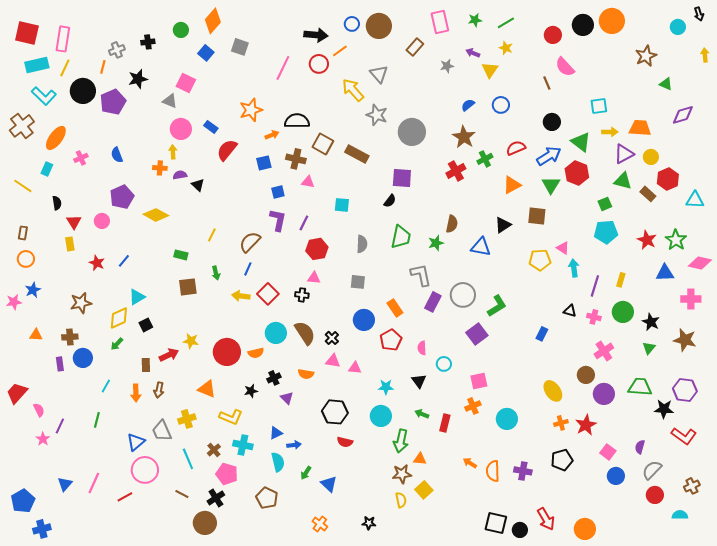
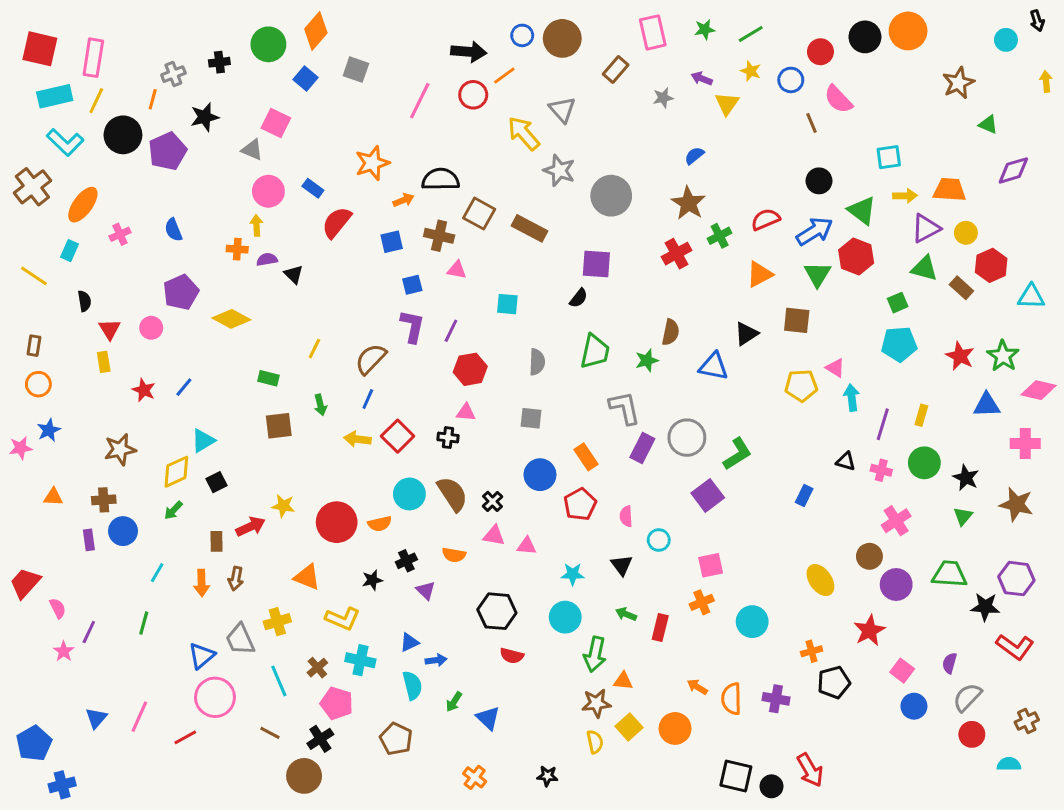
green circle: (181, 30) -> (268, 44), size x1.5
blue circle: (501, 105) -> (791, 80), moved
orange cross: (561, 423) -> (812, 651), moved
orange circle: (585, 529) -> (675, 728), moved

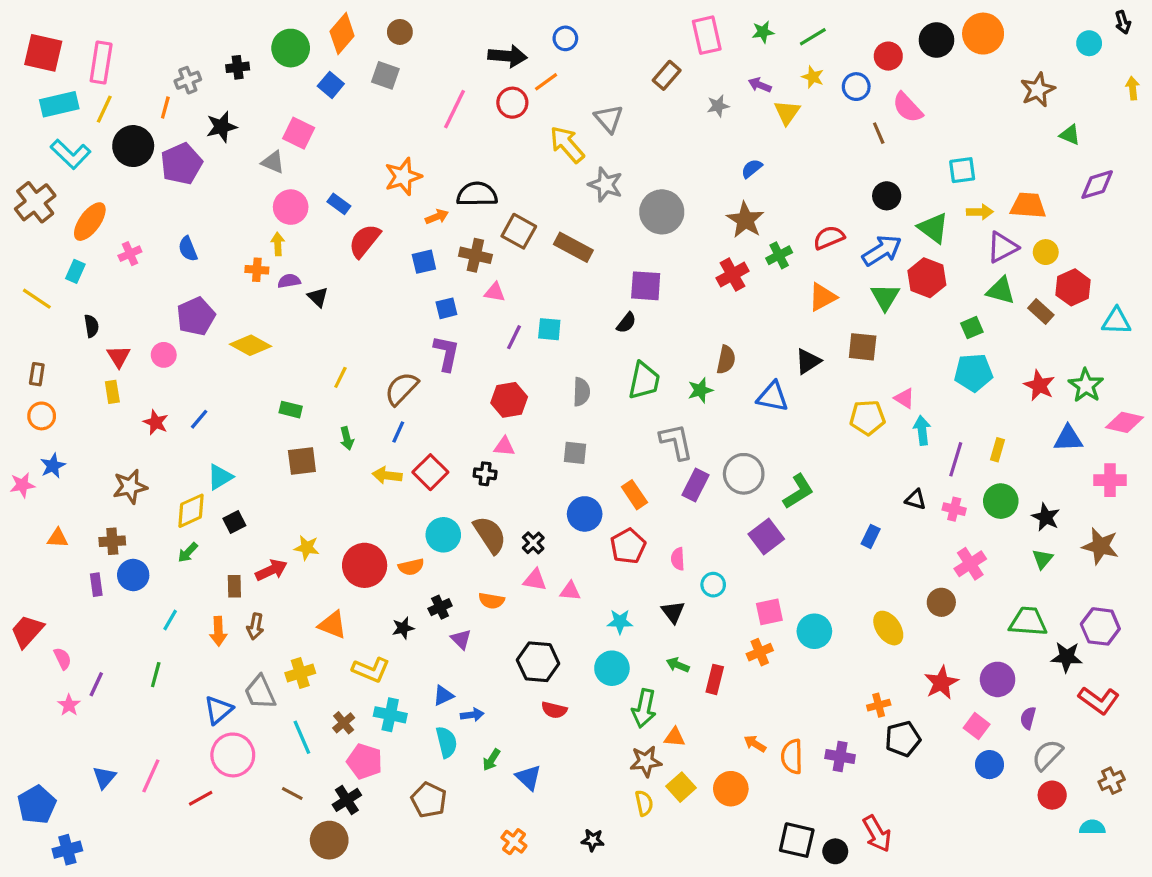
brown circle: (562, 38) -> (400, 32), moved, size x0.6
purple line: (451, 331) -> (514, 337), moved
purple circle: (896, 585) -> (998, 679), moved
cyan circle: (752, 622) -> (814, 631), moved

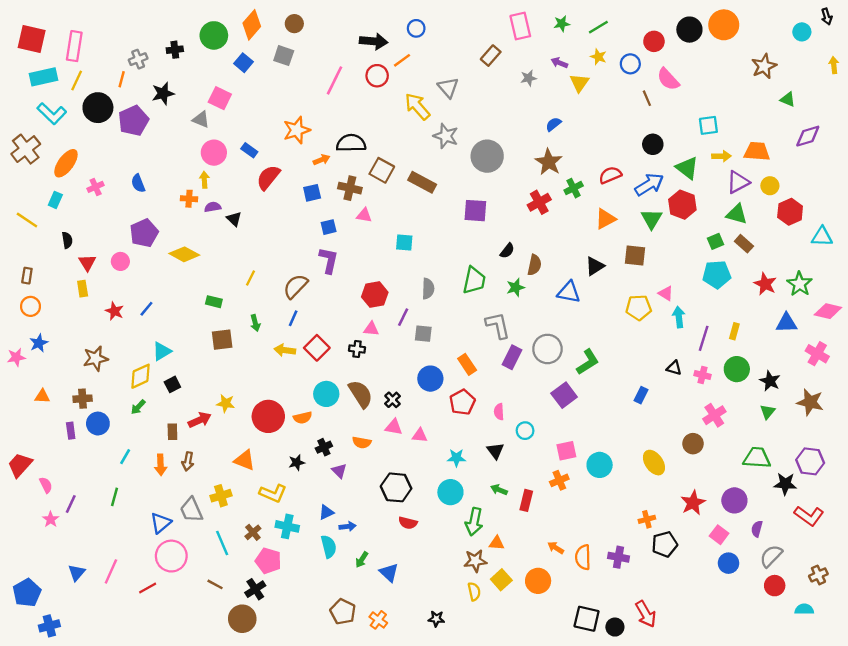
brown rectangle: (1041, 312) -> (744, 244), moved
black semicircle: (626, 323) -> (507, 251), moved
purple line: (514, 337) -> (403, 317), moved
pink cross: (1110, 480) -> (817, 354), turned 30
brown pentagon: (429, 800) -> (343, 612), moved

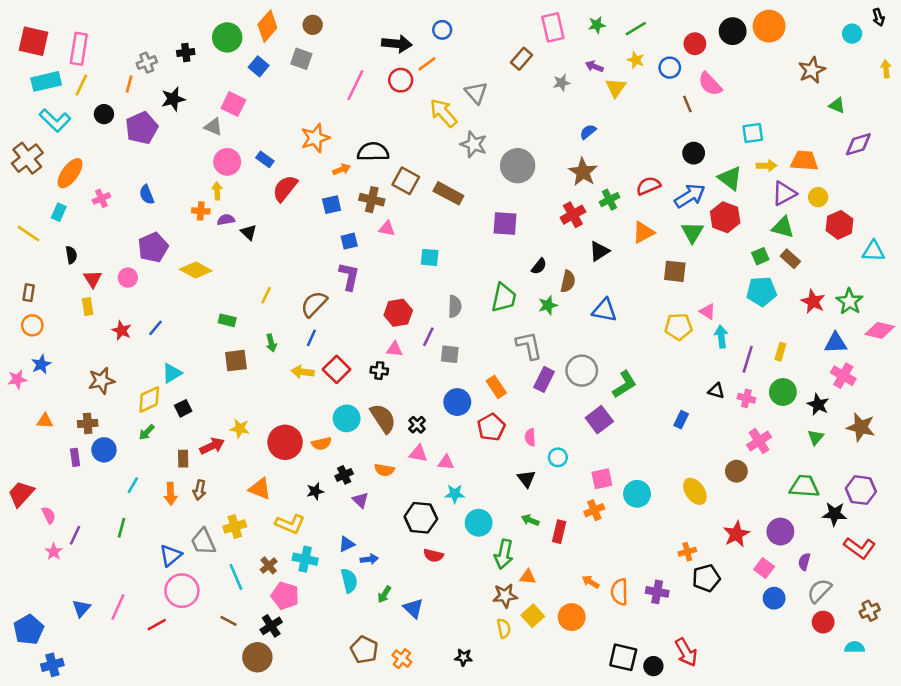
black circle: (98, 108) -> (104, 114), size x0.6
black triangle: (595, 266) -> (599, 251), moved
pink cross: (817, 354) -> (843, 376), moved
cyan star: (456, 458) -> (455, 494), moved

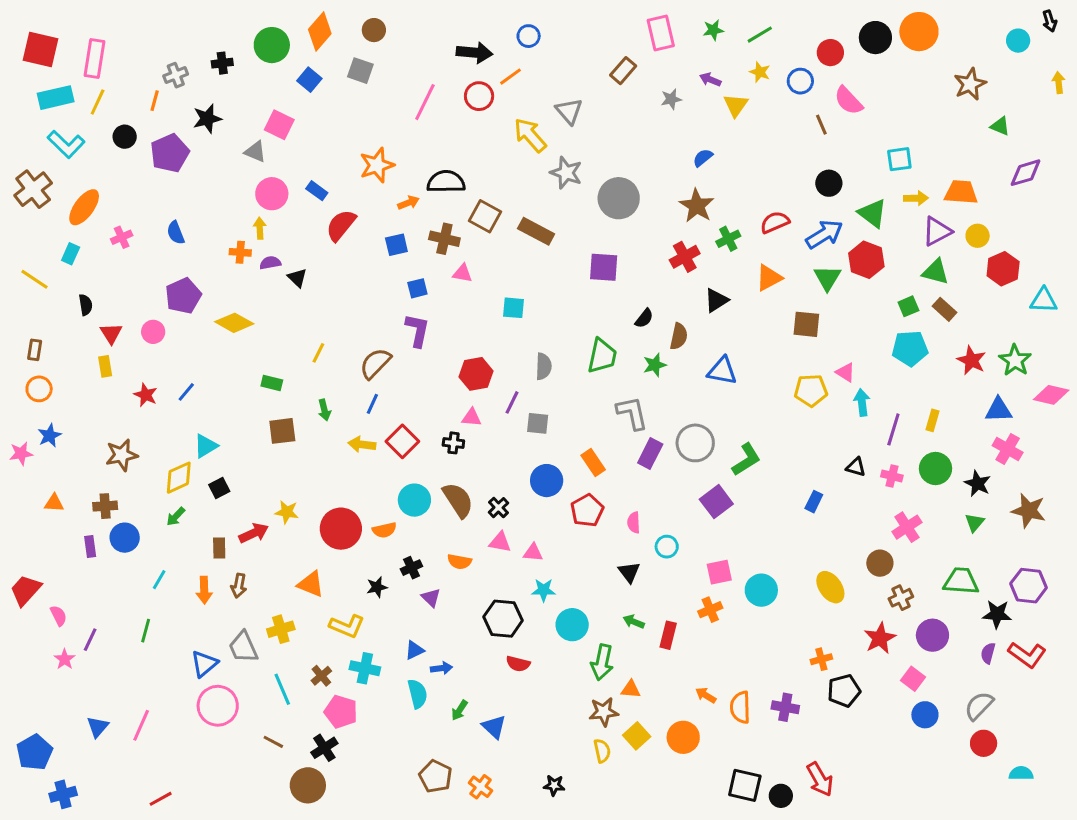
purple semicircle: (804, 562) -> (988, 653), moved
brown cross: (870, 611) -> (901, 598), moved
red line: (157, 625) -> (161, 799), moved

